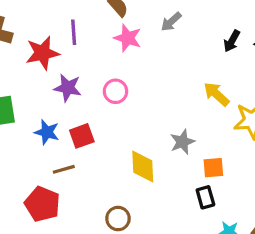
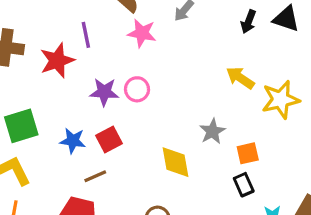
purple star: (68, 88) -> (104, 92), moved

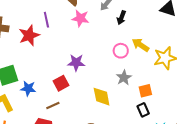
black arrow: (248, 22) -> (121, 18), moved
pink circle: (137, 89) -> (121, 51), moved
purple star: (104, 92) -> (76, 63), moved
blue star: (73, 141) -> (28, 88), moved

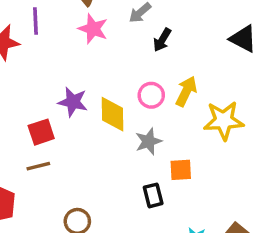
yellow arrow: (141, 45) -> (186, 91), turned 72
yellow diamond: (102, 97) -> (113, 114), moved
brown line: (53, 105) -> (38, 166), moved
black rectangle: (143, 110) -> (153, 195), moved

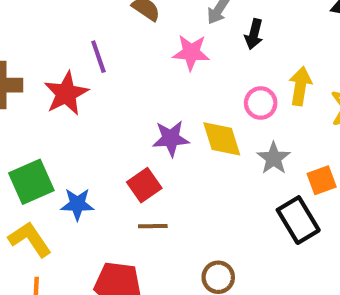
pink star: (93, 29) -> (191, 53), moved
brown line: (38, 166) -> (153, 226), turned 30
black rectangle: (153, 195) -> (298, 220), size x1.5

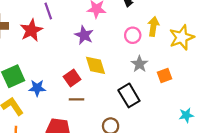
purple star: (171, 138) -> (84, 35), moved, turned 30
yellow diamond: (222, 139) -> (95, 65), moved
black rectangle: (298, 220) -> (129, 95), moved

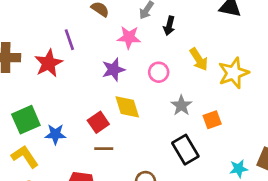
yellow arrow: (153, 26) -> (199, 59), turned 138
purple star: (84, 35) -> (113, 70), turned 30
pink circle: (133, 35) -> (159, 72), moved
black rectangle: (129, 95) -> (185, 150), moved

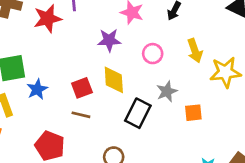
blue star: (55, 134) -> (37, 89), turned 30
black rectangle: (185, 150) -> (138, 113), moved, turned 44

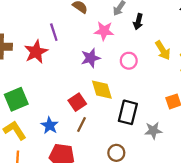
blue star: (37, 89) -> (50, 125), moved
gray star: (167, 91) -> (153, 131), moved, turned 30
brown line: (81, 115) -> (81, 124), turned -63

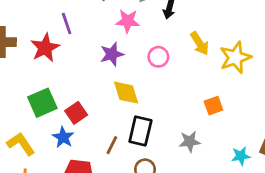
green square: (16, 99) -> (42, 103), moved
red square: (77, 102) -> (76, 113), moved
black rectangle: (128, 112) -> (140, 131), moved
brown line: (81, 124) -> (112, 145), moved

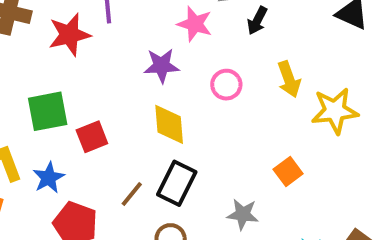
orange square: (213, 106) -> (288, 172), turned -30
blue star: (63, 137) -> (49, 178), moved

